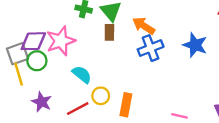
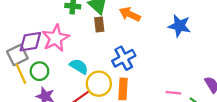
blue cross: (151, 48) -> (124, 58), moved
green circle: (37, 61) -> (39, 71), moved
yellow circle: (101, 96) -> (99, 84), size x1.5

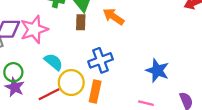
blue star: (179, 26) -> (157, 71), moved
green circle: (39, 71) -> (13, 72), moved

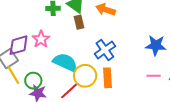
pink star: (34, 29) -> (41, 39), size x0.7
cyan semicircle: (54, 62) -> (65, 62), size x1.4

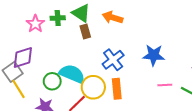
pink star: (41, 39) -> (35, 24), moved
blue star: (156, 45) -> (154, 55), moved
green circle: (33, 81) -> (52, 81), moved

